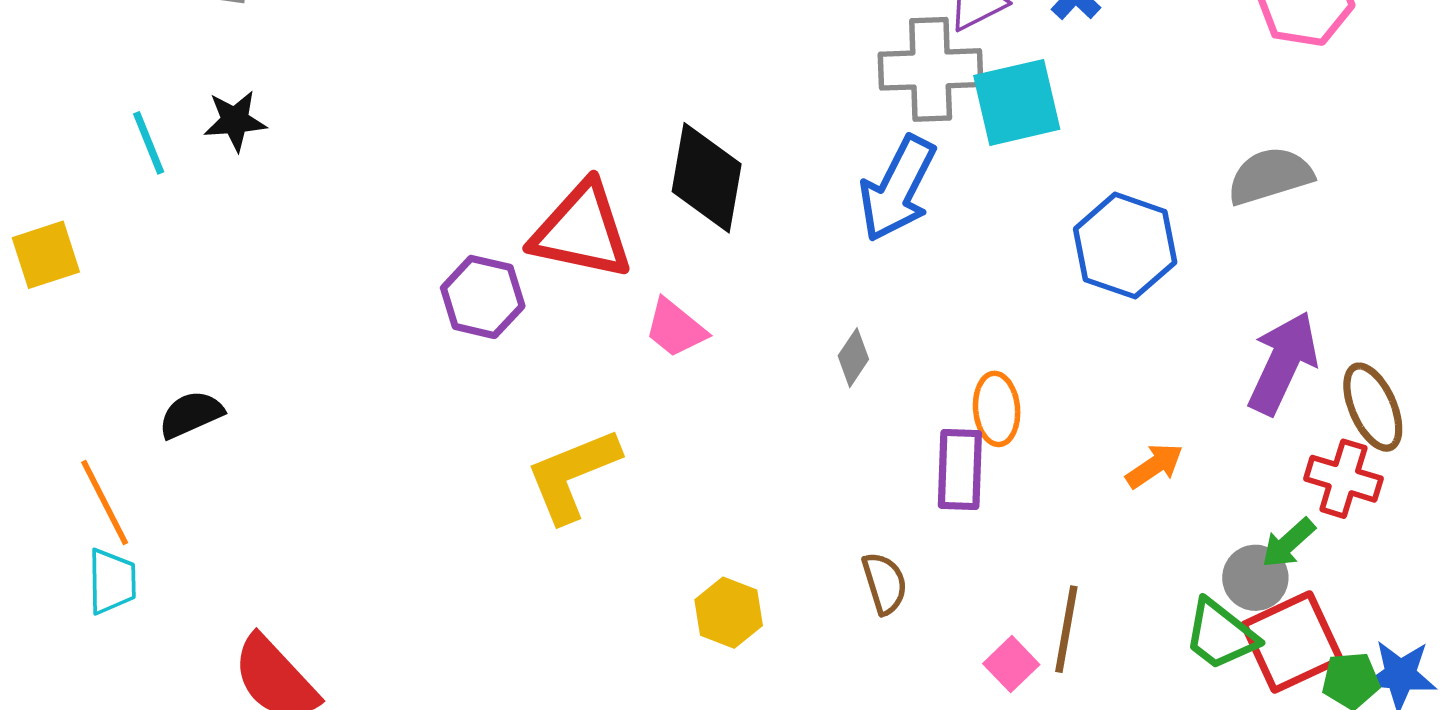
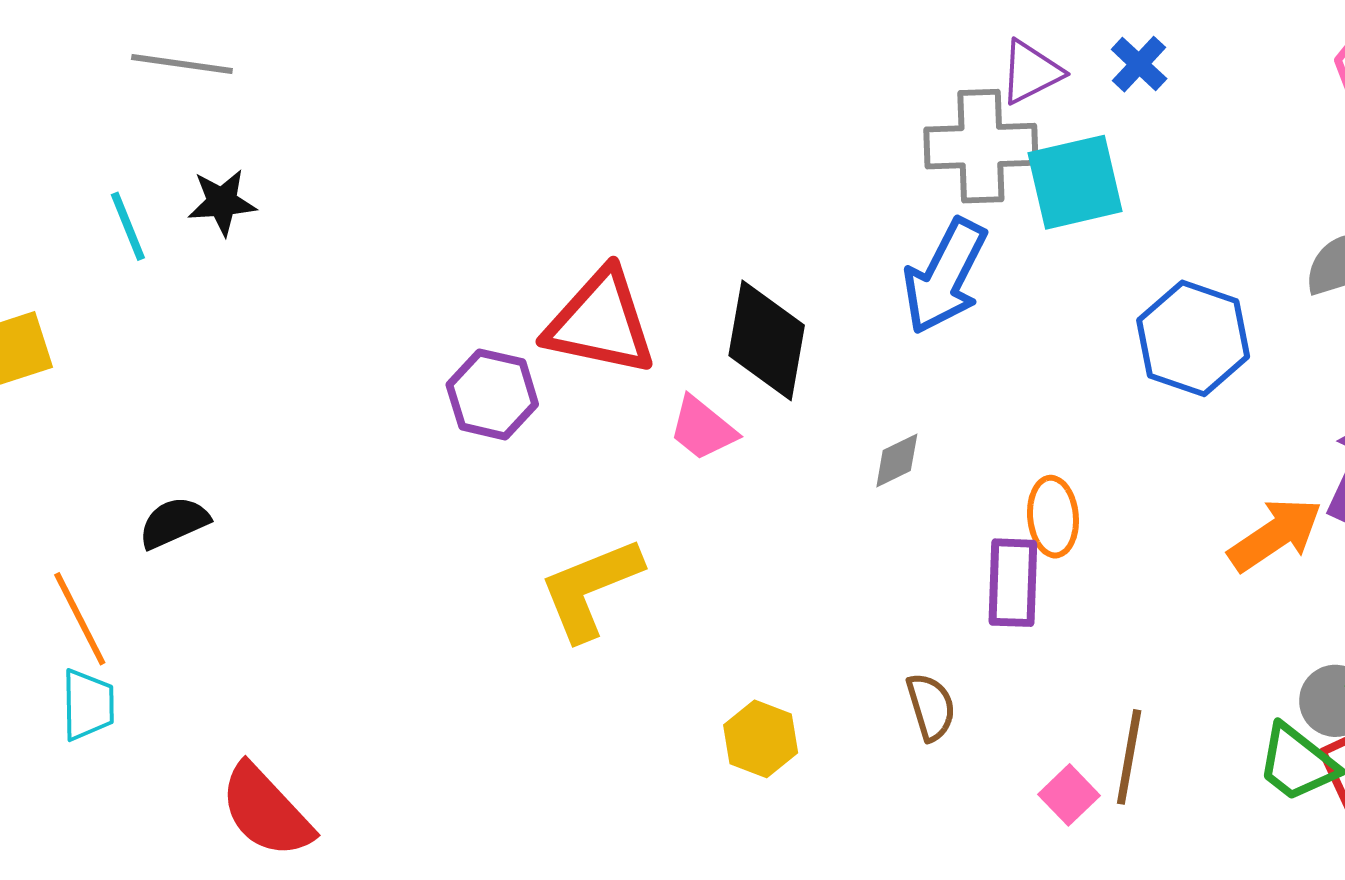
black diamond: (707, 178) -> (767, 340), moved
gray diamond: (853, 358) -> (897, 461), turned 30
orange arrow: (1154, 466) -> (1275, 535), moved, size x1.5

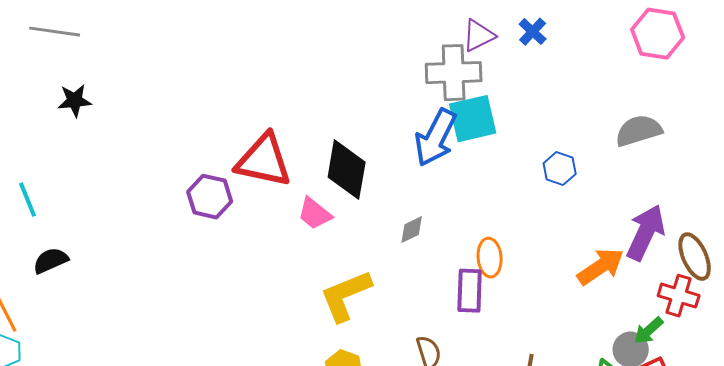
cyan square: (1075, 182) -> (473, 119), moved
cyan line: (128, 226) -> (28, 200), moved
blue hexagon: (1193, 338) -> (560, 169), size x0.6
yellow L-shape: (590, 589) -> (346, 296), moved

